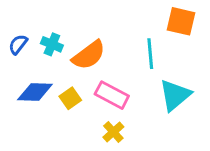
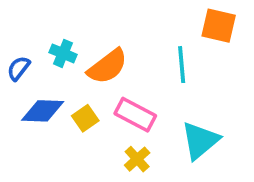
blue semicircle: (18, 44) -> (19, 68), moved
cyan triangle: (175, 95) -> (200, 141), moved

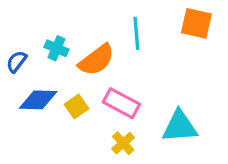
cyan line: (182, 65) -> (136, 33), moved
cyan triangle: (200, 141) -> (180, 127), turned 36

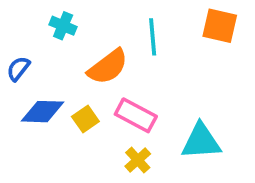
cyan cross: (56, 48) -> (63, 26), moved

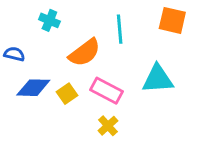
blue semicircle: (18, 69) -> (14, 54), turned 66
cyan triangle: (201, 141) -> (158, 79), moved

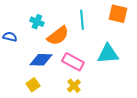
cyan cross: (49, 20) -> (37, 22), moved
blue diamond: (33, 88) -> (41, 60), moved
yellow square: (67, 94) -> (33, 85), moved

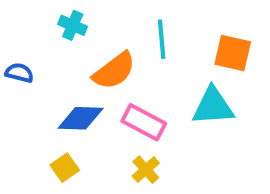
orange square: (118, 14) -> (233, 53), moved
cyan cross: (37, 22) -> (73, 25), moved

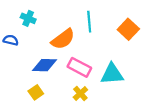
cyan cross: (73, 25) -> (28, 18), moved
orange square: (233, 53) -> (128, 29), turned 30
cyan triangle: (213, 106) -> (112, 74), moved

